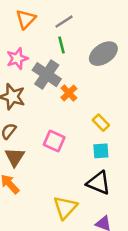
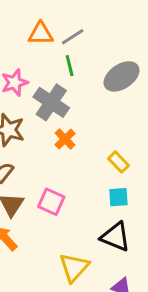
orange triangle: (26, 19) -> (41, 34), moved, turned 45
orange cross: (69, 93) -> (65, 139), moved
pink square: (54, 141) -> (51, 202), moved

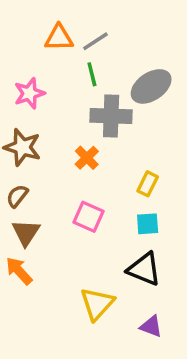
gray cross: (51, 102) -> (111, 116), moved, turned -32
yellow rectangle: (118, 162) -> (148, 184), turned 70
pink square: (51, 202) -> (88, 217), moved

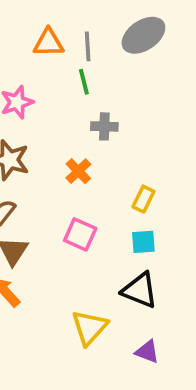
gray line: (95, 41) -> (88, 46), turned -60
gray ellipse: (151, 86) -> (143, 35), moved
gray cross: (111, 116) -> (104, 126), size x0.6

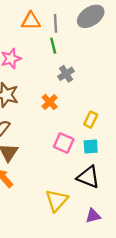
gray cross: (104, 126) -> (66, 74), turned -35
pink square: (80, 234) -> (64, 143), moved
purple triangle: (147, 352) -> (93, 216), turned -35

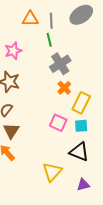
gray cross: (66, 74) -> (60, 64), size x1.5
orange cross: (50, 102) -> (64, 88), moved
yellow rectangle: (91, 120) -> (81, 103), size x1.5

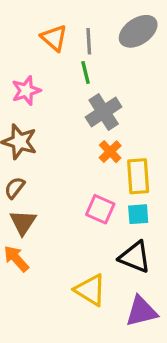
orange triangle: (30, 19) -> (54, 38), turned 42
yellow rectangle: (81, 103) -> (138, 176), turned -30
yellow triangle: (52, 172) -> (90, 290), turned -40
purple triangle: (83, 185) -> (141, 311), size x1.5

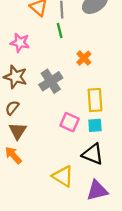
pink star: (26, 91) -> (20, 43), turned 30
gray cross: (104, 112) -> (51, 81), moved
orange cross: (110, 152) -> (84, 58), moved

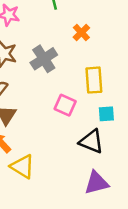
cyan square: (95, 125) -> (106, 114), moved
yellow triangle: (63, 176) -> (22, 167), moved

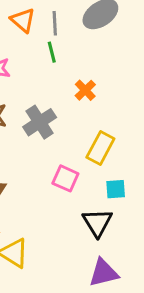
yellow rectangle: (94, 80) -> (100, 148), turned 32
black triangle: (91, 141) -> (97, 223), turned 36

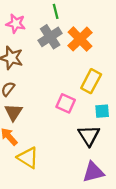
orange cross: (85, 90) -> (80, 39), size x1.6
gray cross: (40, 122) -> (50, 37), moved

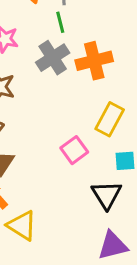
orange cross: (80, 39) -> (94, 61), turned 30
pink square: (66, 103) -> (74, 150), turned 30

